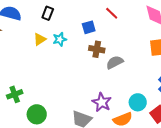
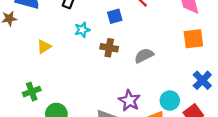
yellow triangle: (40, 39) -> (44, 47), moved
brown cross: (97, 49) -> (109, 48), moved

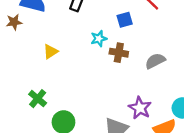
cyan star: (82, 30) -> (99, 39), moved
green cross: (32, 92) -> (38, 99), turned -30

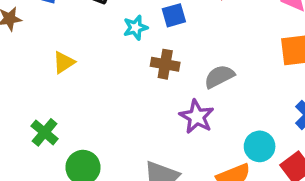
cyan star: (99, 39) -> (135, 28), moved
purple star: (140, 108) -> (197, 117), moved

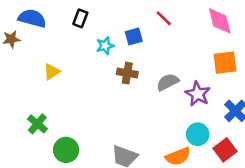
purple star: (197, 117) -> (198, 94), moved

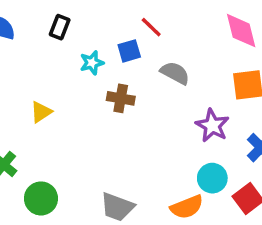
red line: (164, 18) -> (151, 27), moved
yellow triangle: (52, 72) -> (41, 112), moved
gray semicircle: (168, 82) -> (175, 73), moved, turned 55

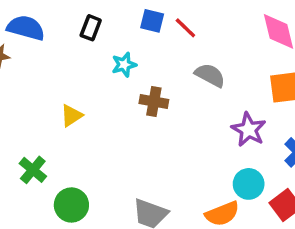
blue square: (129, 51) -> (152, 21), moved, turned 30

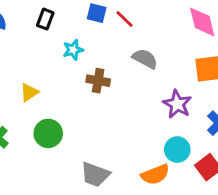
green circle: (71, 205) -> (48, 133), moved

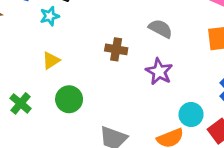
cyan star: (73, 50) -> (50, 16), moved
purple star: (177, 104) -> (159, 72), moved

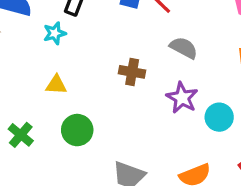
yellow triangle: (51, 60) -> (56, 85), turned 36
cyan circle: (191, 114) -> (219, 117), moved

